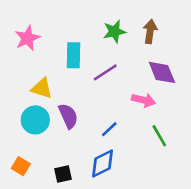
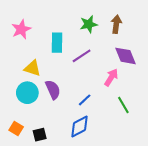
pink arrow: (143, 100) -> (111, 77), turned -72
black square: (63, 174) -> (40, 135), moved

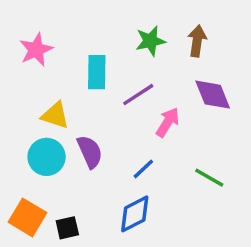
pink arrow: (111, 77) -> (168, 122), moved
green line: (123, 105) -> (209, 178), turned -30
orange square: (16, 129) -> (27, 217), size x1.5

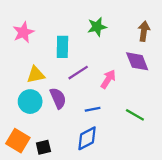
brown arrow: (197, 41) -> (144, 31), moved
purple line: (138, 95) -> (78, 73), moved
yellow triangle: (55, 115) -> (36, 75), turned -30
blue line: (143, 169) -> (93, 109), turned 32

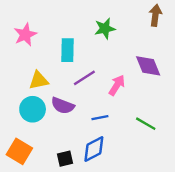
brown arrow: (144, 31) -> (155, 15), moved
purple semicircle: (58, 98) -> (63, 106), turned 135
black square: (43, 147) -> (65, 159), moved

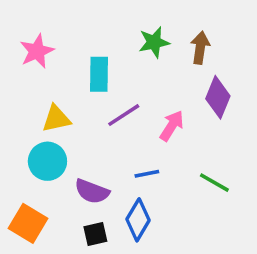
brown arrow: (155, 15) -> (200, 48), moved
purple diamond: (148, 66) -> (218, 97), turned 44
purple semicircle: (63, 106) -> (92, 191), moved
blue diamond: (94, 149) -> (138, 220), turned -32

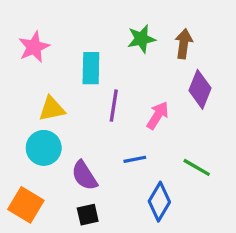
purple line: (124, 115) -> (114, 106), turned -48
purple semicircle: (92, 191) -> (84, 176), turned 36
blue diamond: (138, 220) -> (159, 202), moved

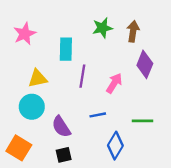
green line: (197, 167) -> (142, 121), turned -30

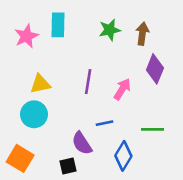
cyan rectangle: (66, 49) -> (58, 25), moved
purple semicircle: (61, 127) -> (82, 143), moved

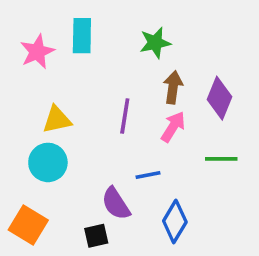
brown arrow: (142, 34) -> (173, 87), moved
green line: (152, 129) -> (221, 159), moved

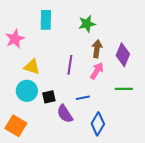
pink star: (37, 52) -> (15, 39), moved
yellow triangle: (57, 120) -> (32, 67), turned 30
black square: (96, 236) -> (49, 97), moved

